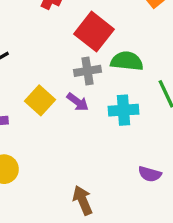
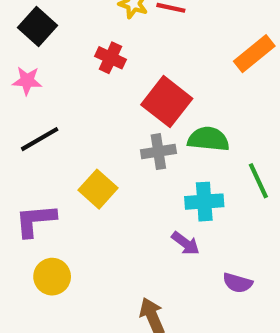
purple arrow: (78, 102) -> (185, 243), moved

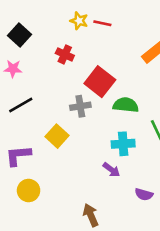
gray cross: (158, 152) -> (80, 106), moved

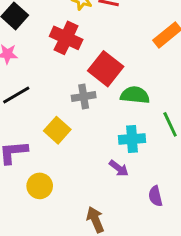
red cross: (65, 54) -> (66, 38), size x1.5
yellow circle: (29, 190) -> (40, 186), moved
purple semicircle: (144, 194) -> (155, 196), turned 60

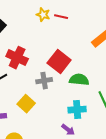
red cross: (66, 38) -> (17, 58), moved

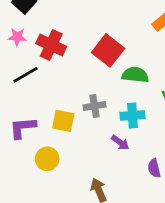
gray cross: (44, 81) -> (95, 106), moved
yellow square: (26, 104) -> (63, 121), moved, turned -30

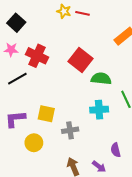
gray cross: (95, 106) -> (70, 130), moved
purple arrow: (120, 143) -> (99, 167), moved

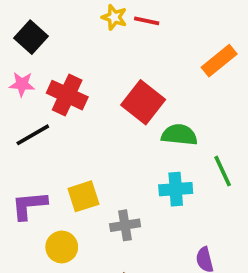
yellow square: (46, 114) -> (83, 196), turned -30

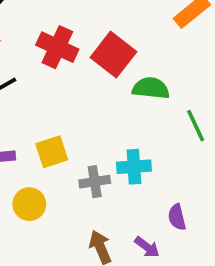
red cross: (67, 95) -> (57, 47), moved
cyan cross: (176, 189) -> (134, 167), moved

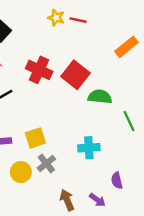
gray cross: (95, 182) -> (46, 163), moved, turned -30

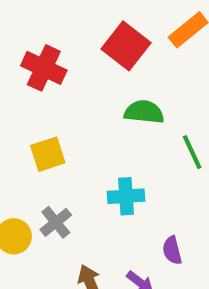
red square: (76, 75) -> (126, 46), moved
yellow square: (35, 138) -> (48, 154), moved

